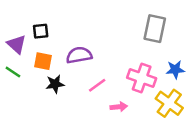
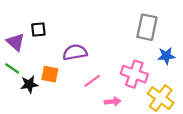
orange square: (43, 61) -> (50, 74), moved
blue star: (175, 70) -> (166, 56), moved
black star: (55, 84) -> (29, 84), moved

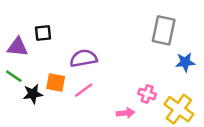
purple triangle: (16, 42) -> (18, 47), turned -36
pink cross: (134, 74) -> (147, 94), moved, size x0.6
pink line: (92, 81) -> (84, 90), moved

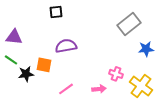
gray rectangle: (164, 30) -> (129, 24), turned 40
black square: (43, 33) -> (56, 12), moved
pink line: (84, 90) -> (66, 89), moved

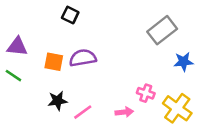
black square: (56, 12) -> (70, 15), turned 32
orange square: (44, 65) -> (54, 62), moved
black star: (26, 74) -> (58, 101), moved

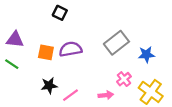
gray rectangle: (162, 30) -> (116, 43), moved
blue star: (184, 62) -> (146, 55), moved
pink cross: (146, 93) -> (124, 79), turned 32

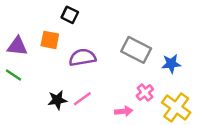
gray rectangle: (116, 43) -> (136, 50), turned 65
orange square: (46, 52) -> (50, 40), moved
pink line: (70, 95) -> (82, 99), moved

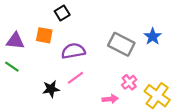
black square: (70, 15) -> (62, 13), turned 32
blue star: (171, 64) -> (153, 36), moved, turned -30
pink line: (82, 99) -> (76, 78), moved

